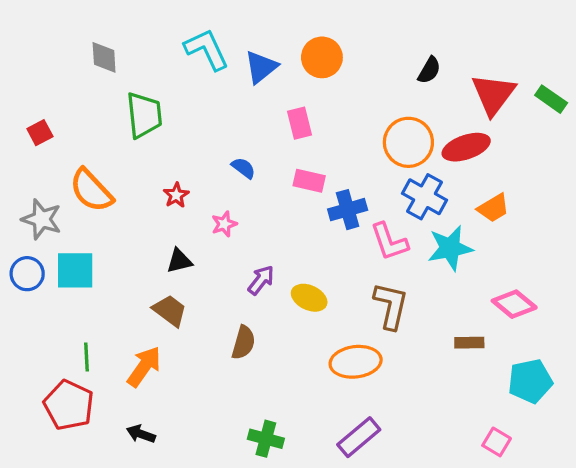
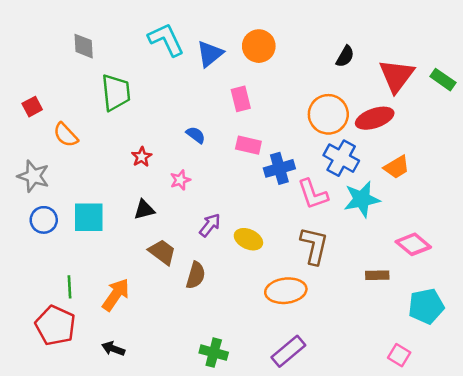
orange semicircle: (91, 190) -> (66, 135), moved, size x0.7
cyan square: (75, 270) -> (89, 217), moved
blue circle: (27, 274) -> (44, 220), moved
brown trapezoid: (170, 311) -> (162, 252), moved

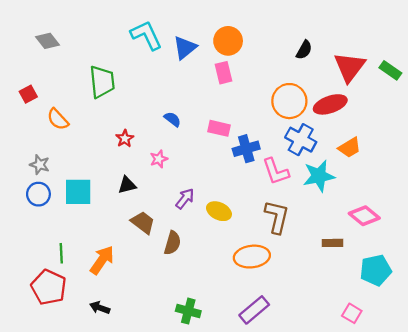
gray diamond: (84, 46) -> (48, 41), moved, turned -35
pink rectangle: (241, 99) -> (224, 73), moved
gray star: (33, 176) -> (40, 165), moved, size x0.7

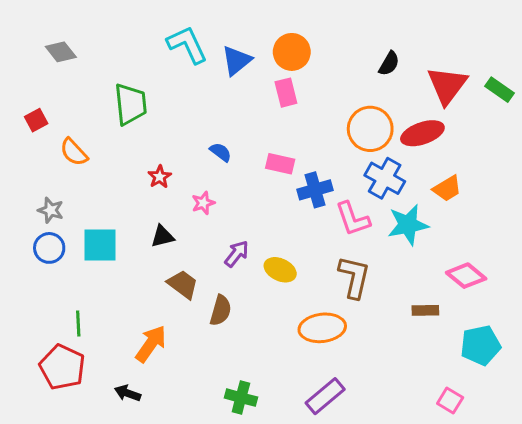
orange arrow: (102, 260) -> (151, 344), moved

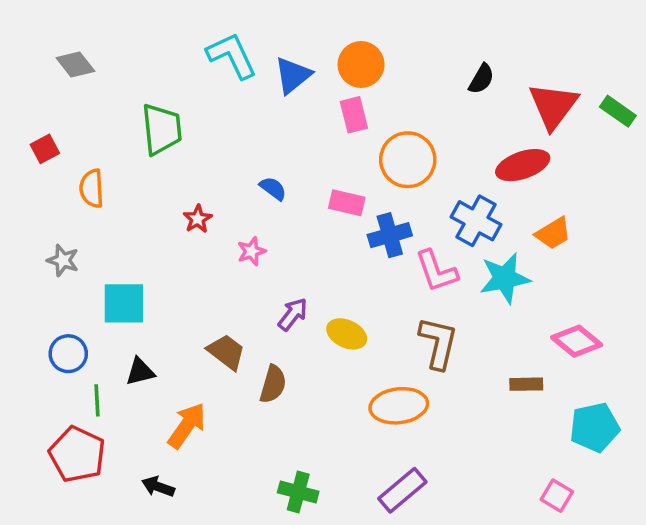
orange circle: (370, 129) -> (408, 160), moved
orange semicircle: (74, 152) -> (92, 188), turned 40
black triangle: (162, 236) -> (140, 372), moved
blue circle: (49, 248) -> (68, 354), moved

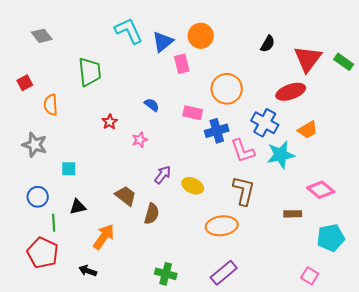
pink rectangle: (354, 115) -> (182, 64), moved
gray star: (63, 260) -> (35, 145), size x1.4
cyan square: (124, 303) -> (69, 169), size x0.6

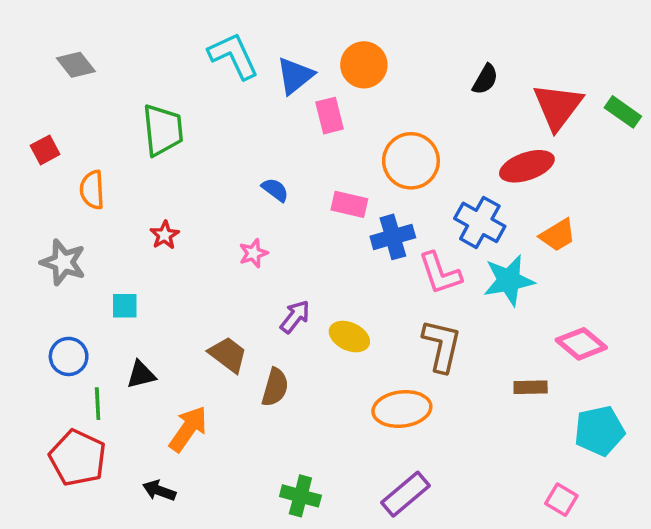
red star: (110, 122) -> (165, 235), moved

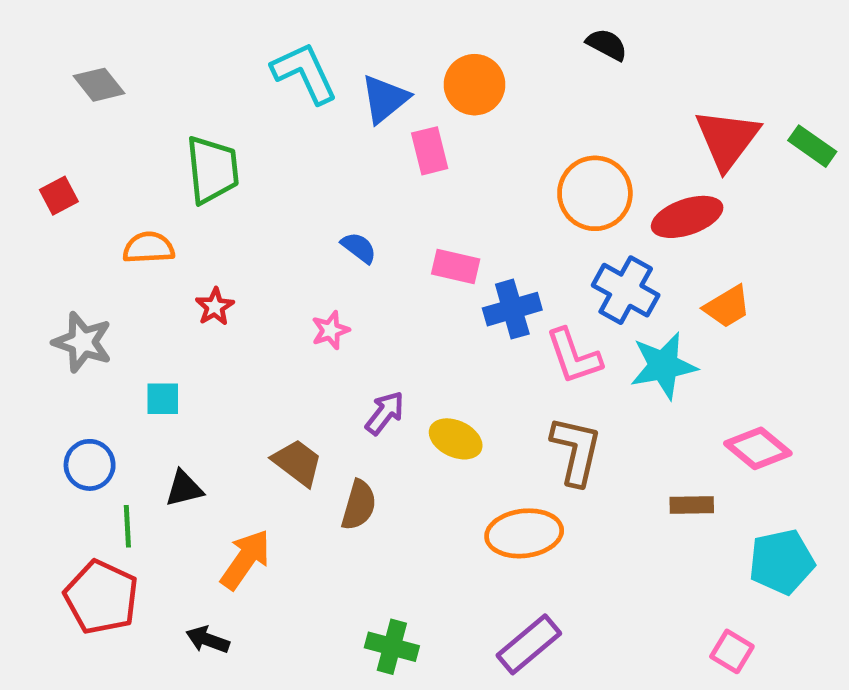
black semicircle: (485, 79) -> (607, 45), moved, turned -92
orange circle: (411, 161) -> (595, 193), moved
orange semicircle: (92, 190) -> (149, 248), moved, turned 90

